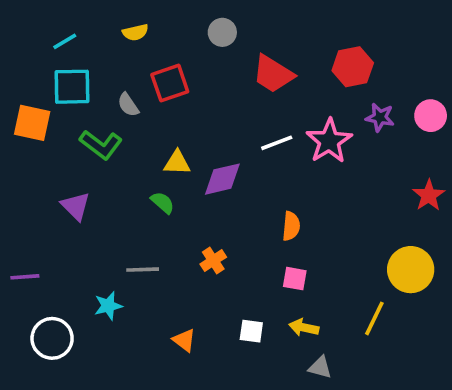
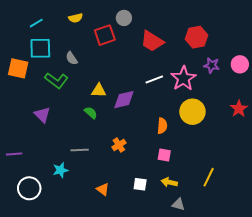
red square: (170, 83) -> (105, 35), moved
yellow circle: (411, 270) -> (192, 112), moved

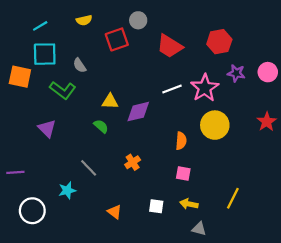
gray line: (80, 150) -> (89, 168), turned 48

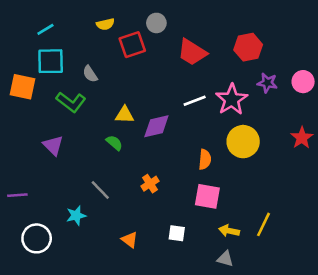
yellow semicircle: (84, 20) -> (105, 24), moved
pink square: (183, 174) -> (207, 196), size x1.5
yellow arrow: (189, 204) -> (229, 231), moved

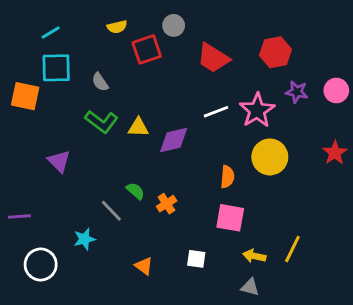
green L-shape: (71, 102) -> (101, 122), moved
green semicircle: (114, 143) -> (135, 191), moved

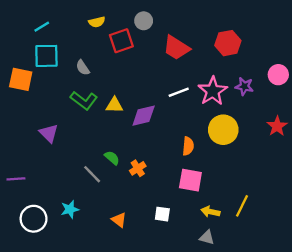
purple star: (297, 92) -> (244, 86), moved
cyan star: (84, 239) -> (70, 209), moved

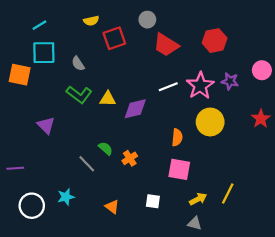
gray circle: (144, 21) -> (147, 20), moved
yellow arrow: (210, 212) -> (198, 199), turned 140

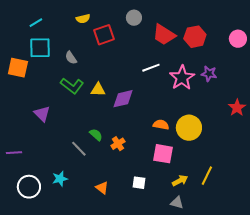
red trapezoid: (166, 45) -> (164, 35), moved
pink circle: (262, 70) -> (238, 39), moved
white line: (168, 87) -> (151, 68), moved
yellow circle: (210, 122) -> (189, 128), moved
orange semicircle: (177, 137) -> (161, 125), turned -84

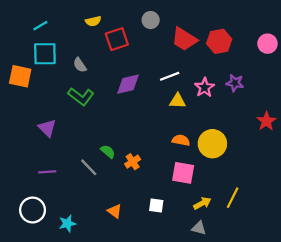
pink star: (182, 78) -> (205, 87), size x0.7
yellow triangle: (98, 90) -> (178, 101), moved
purple diamond: (123, 99) -> (128, 84), moved
purple line: (14, 153) -> (47, 172), moved
cyan star: (60, 179) -> (67, 223), moved

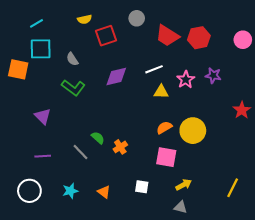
orange semicircle: (181, 140) -> (164, 128), turned -42
yellow line: (233, 198) -> (233, 188), moved
cyan star: (67, 223) -> (70, 191), moved

